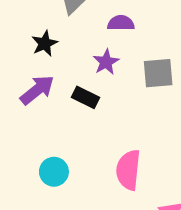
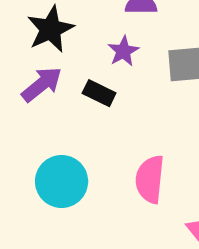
black star: (45, 43) -> (51, 29), size x1.5
cyan circle: (54, 172) -> (62, 181), size x1.5

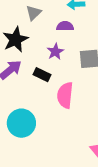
pink semicircle: (150, 179) -> (65, 95), moved

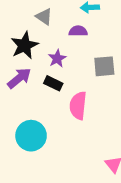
gray triangle: (34, 13) -> (44, 17), turned -42
purple star: (55, 52) -> (57, 58), moved

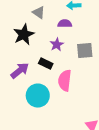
purple star: (57, 58) -> (57, 44), moved
purple arrow: (19, 78) -> (20, 70), moved
cyan circle: (31, 136) -> (38, 96), moved

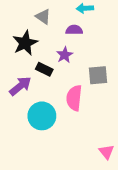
gray square: (85, 50) -> (98, 75), moved
black rectangle: (46, 64) -> (44, 69), moved

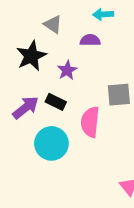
purple star: (65, 55) -> (67, 70), moved
black rectangle: (44, 69) -> (56, 102), moved

